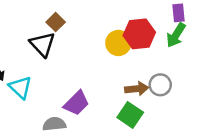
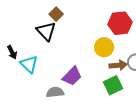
yellow circle: (118, 43) -> (104, 47), moved
green square: (130, 115) -> (113, 85), turned 30

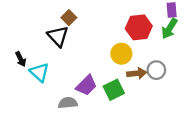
green square: (113, 85) -> (114, 90), moved

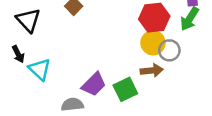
black triangle: (58, 36) -> (28, 20), moved
yellow circle: (121, 54) -> (153, 43), moved
gray circle: (156, 70) -> (169, 50), moved

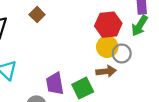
purple trapezoid: (94, 84) -> (55, 84), turned 125

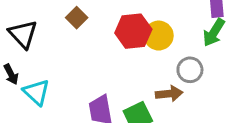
red hexagon: (108, 25) -> (133, 31), moved
yellow circle: (107, 47) -> (159, 36), moved

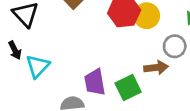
cyan triangle: (36, 92) -> (38, 66), turned 30

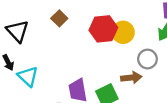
cyan triangle: (38, 66) -> (28, 76), turned -30

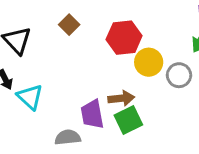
yellow circle: (123, 32) -> (149, 62), moved
brown arrow: (131, 78) -> (121, 98), moved

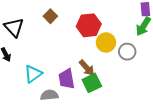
cyan triangle: (30, 97) -> (33, 74), moved, turned 42
brown arrow: (121, 98) -> (87, 68), turned 54

